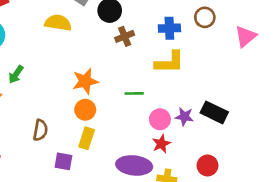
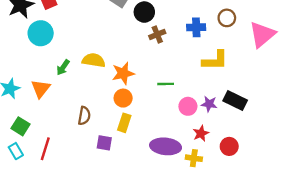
yellow semicircle: (58, 23) -> (94, 60), moved
pink triangle: (246, 36) -> (262, 34), size x1.4
yellow L-shape: (169, 62) -> (215, 60), moved
red star: (161, 144) -> (201, 133), moved

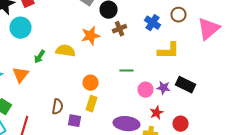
blue cross: (196, 27) -> (152, 23), turned 35
orange star: (123, 73) -> (90, 36), moved
brown semicircle: (84, 116) -> (58, 107), moved

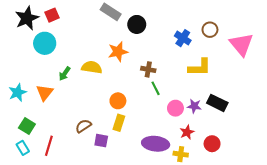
brown cross: (120, 29) -> (148, 69), moved, turned 32
pink triangle: (208, 29) -> (241, 44), turned -30
green line: (126, 71) -> (156, 88), turned 64
brown semicircle: (58, 107) -> (83, 126), turned -133

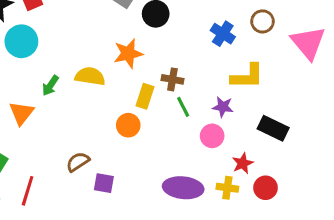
purple star: (194, 106) -> (223, 107), moved
yellow rectangle: (119, 123) -> (145, 96), moved
red star: (187, 132) -> (243, 163), moved
yellow cross: (181, 154) -> (227, 188), moved

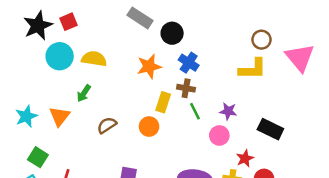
blue cross: (223, 34) -> (189, 63), moved
yellow semicircle: (90, 76) -> (94, 59), moved
yellow L-shape: (247, 76) -> (253, 69), moved
brown semicircle: (78, 162) -> (107, 125), moved

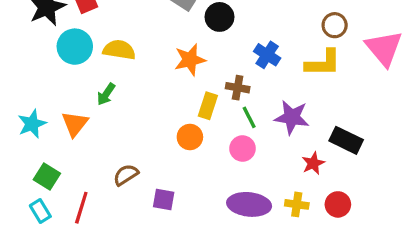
blue cross: (189, 63) -> (267, 55), moved
purple star: (228, 111) -> (292, 117), size x1.5
brown semicircle: (107, 125) -> (126, 175), moved
pink circle: (219, 135) -> (243, 149), moved
red star: (245, 158) -> (313, 163), moved

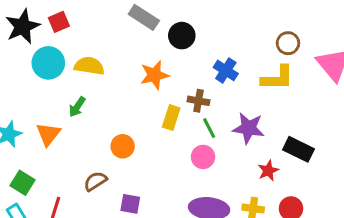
orange circle: (190, 137) -> (123, 146), moved

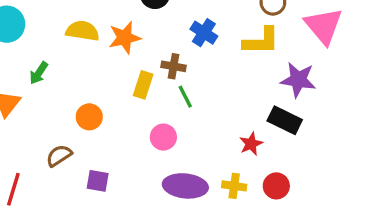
yellow semicircle: (89, 66) -> (83, 31), moved
purple star: (249, 128) -> (298, 80), moved
pink circle: (203, 157) -> (163, 137), moved

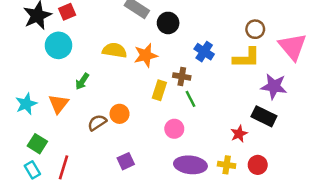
brown semicircle: (59, 156) -> (97, 123), moved
purple square: (98, 181) -> (126, 161), turned -35

